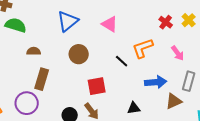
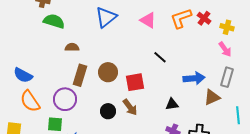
yellow cross: (189, 20) -> (227, 27), moved, turned -32
orange L-shape: (143, 48) -> (181, 18), moved
pink arrow: (178, 53) -> (225, 49), moved
brown circle: (79, 54) -> (108, 72), moved

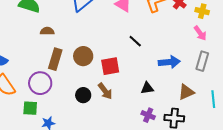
brown triangle: (212, 97) -> (186, 92), moved

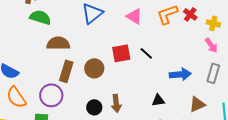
brown semicircle: (47, 31) -> (58, 43), size x1.6
red square: (110, 66) -> (121, 53), moved
brown arrow: (105, 91) -> (116, 103), turned 30

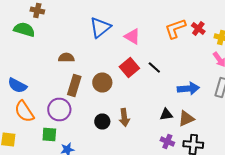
pink triangle: (134, 16) -> (132, 36), moved
green semicircle: (40, 17) -> (24, 30), moved
brown semicircle: (58, 43) -> (66, 58), size x0.7
red square: (121, 53) -> (129, 68), turned -30
brown triangle: (197, 104) -> (186, 118), moved

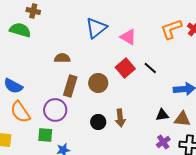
brown triangle: (186, 118) -> (182, 119), turned 30
purple cross: (167, 142) -> (163, 142), turned 32

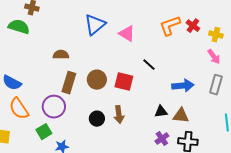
red square: (125, 68) -> (124, 82), moved, turned -36
green square: (45, 135) -> (44, 132), turned -35

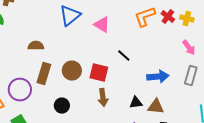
yellow cross: (216, 35) -> (187, 19), moved
purple circle: (54, 107) -> (20, 90), moved
brown arrow: (119, 115) -> (103, 98), moved
black circle: (97, 119) -> (62, 106), moved

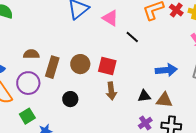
brown semicircle: (36, 46) -> (31, 54), moved
black line: (124, 56) -> (132, 37), moved

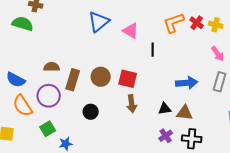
black line: (132, 37) -> (153, 50), turned 48

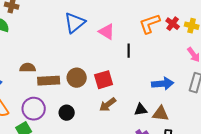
red square: (128, 79) -> (104, 80), turned -30
brown rectangle: (73, 80) -> (49, 81), turned 70
purple circle: (49, 96) -> (34, 109), moved
brown arrow: (132, 104) -> (108, 105), turned 60

